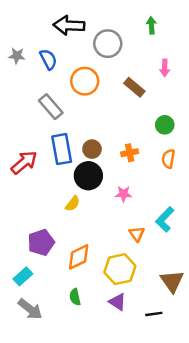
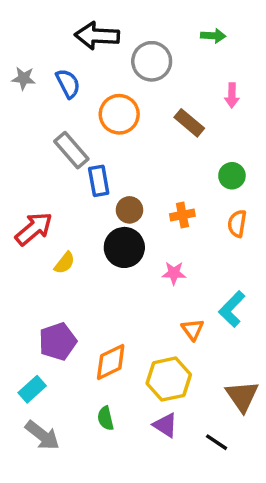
green arrow: (151, 25) -> (213, 36), turned 98
blue rectangle: (62, 149) -> (99, 181), moved, size x0.7
yellow semicircle: (73, 204) -> (65, 263), moved
black line: (154, 314) -> (217, 442), turned 42

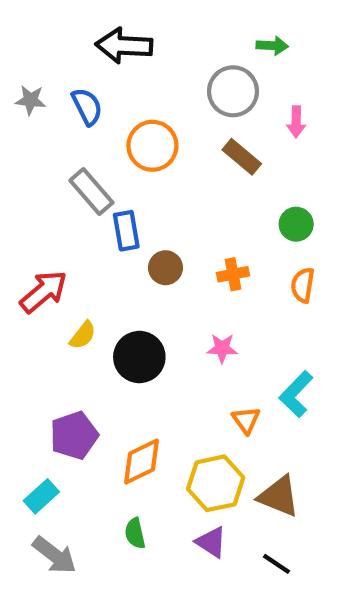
gray circle: (152, 61) -> (233, 91), moved
black circle: (124, 247) -> (139, 357), moved
brown triangle: (242, 396) -> (279, 496), moved, turned -33

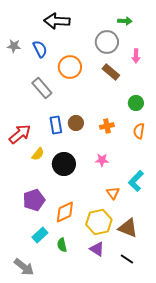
blue rectangle: (126, 231) -> (56, 125), moved
cyan rectangle: (41, 496) -> (40, 235), moved
gray arrow: (54, 555) -> (24, 267), moved

